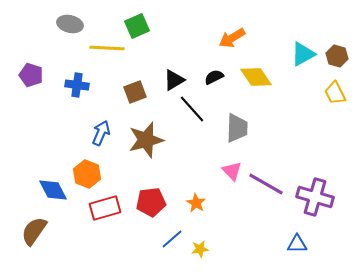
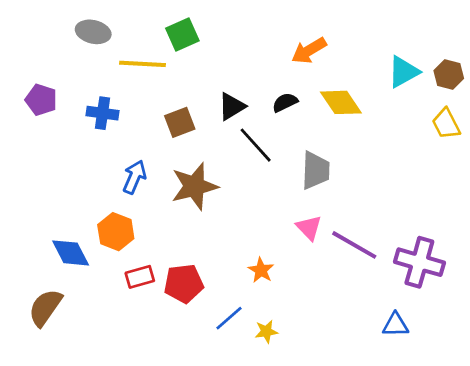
red pentagon: (151, 202) -> (184, 284), moved
red rectangle: (105, 208) -> (140, 277), size x0.7

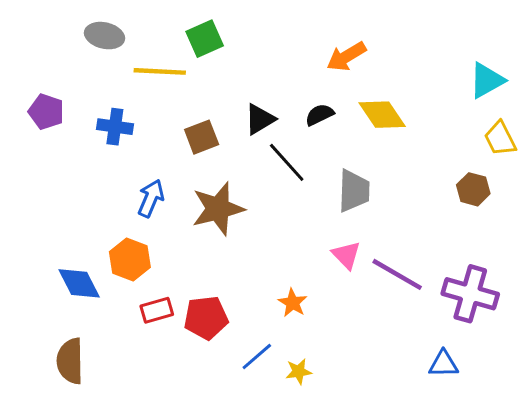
cyan triangle: (403, 72) -> (487, 80), moved
brown hexagon: (449, 74) -> (473, 189), moved
brown semicircle: (45, 308) -> (70, 361), moved, turned -36

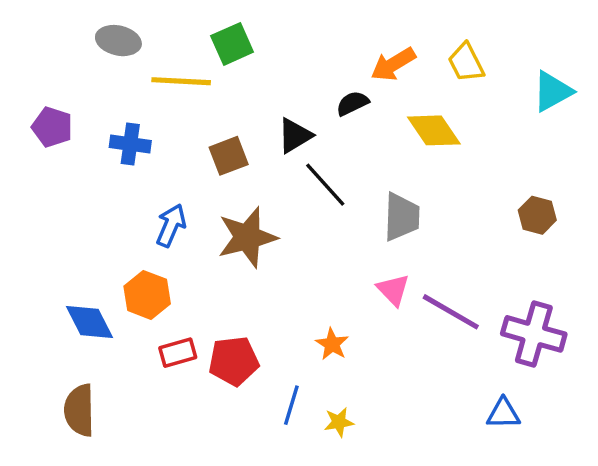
black semicircle: (319, 115) -> (352, 103), moved
yellow trapezoid: (500, 139) -> (466, 63), moved
blue line: (257, 357) -> (291, 405), turned -32

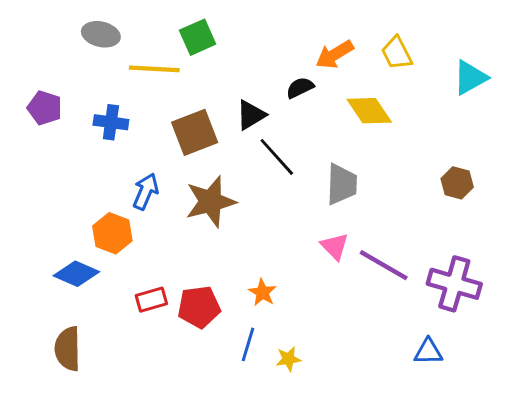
brown square: (229, 156) -> (195, 132), size x1.4
orange hexagon: (147, 295) -> (112, 233), moved
blue diamond: (90, 322) -> (76, 274), turned -39
orange star: (332, 344) -> (262, 292), moved

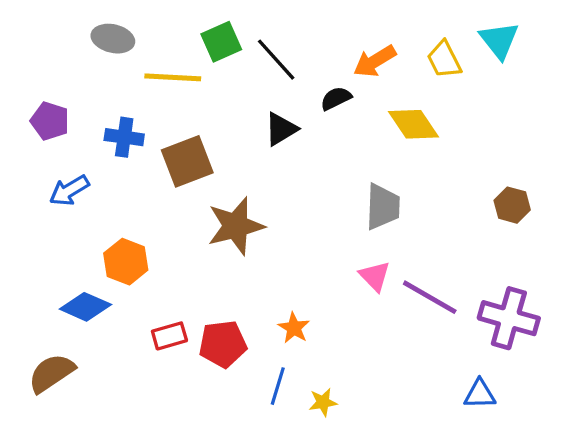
cyan triangle: (470, 78) -> (499, 40), moved, turned -39
brown square: (195, 132) -> (187, 161), moved
black line: (277, 157) -> (276, 60), moved
blue arrow: (146, 192) -> (69, 190), moved, turned -144
brown semicircle: (68, 349) -> (51, 373), moved, turned 57

